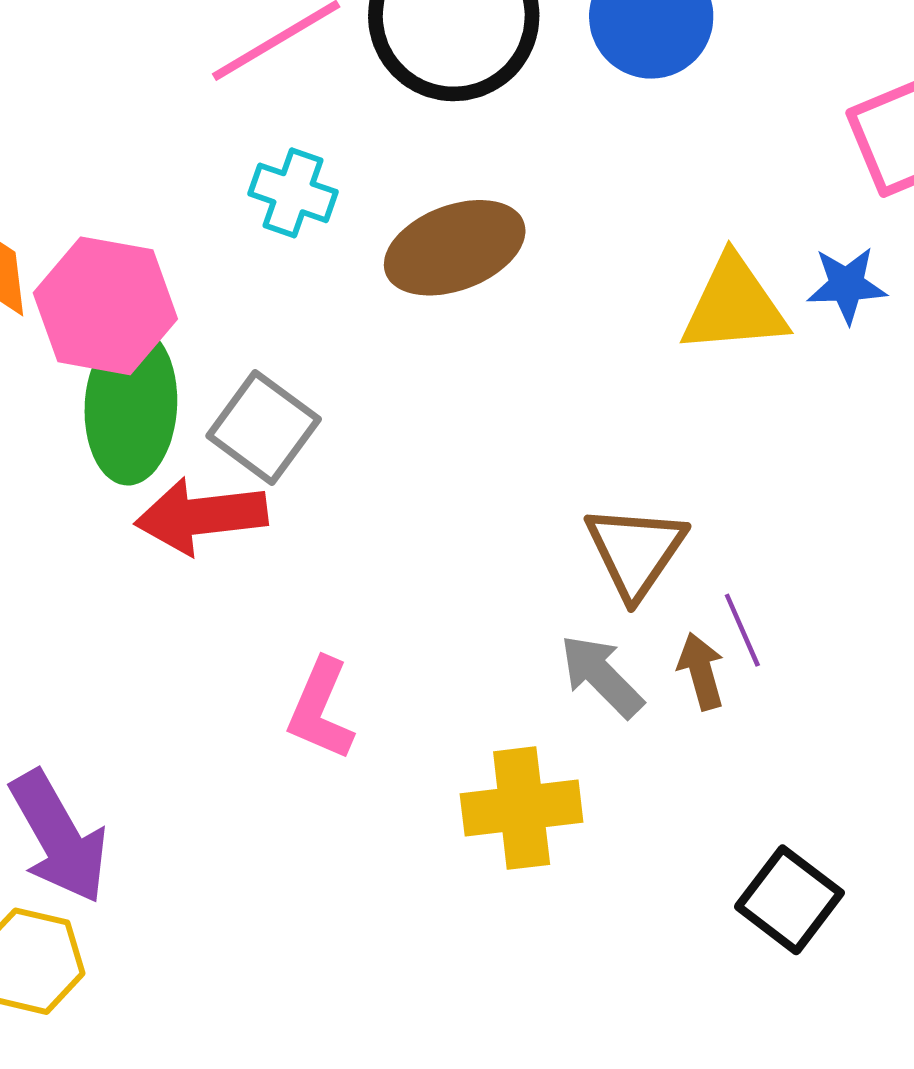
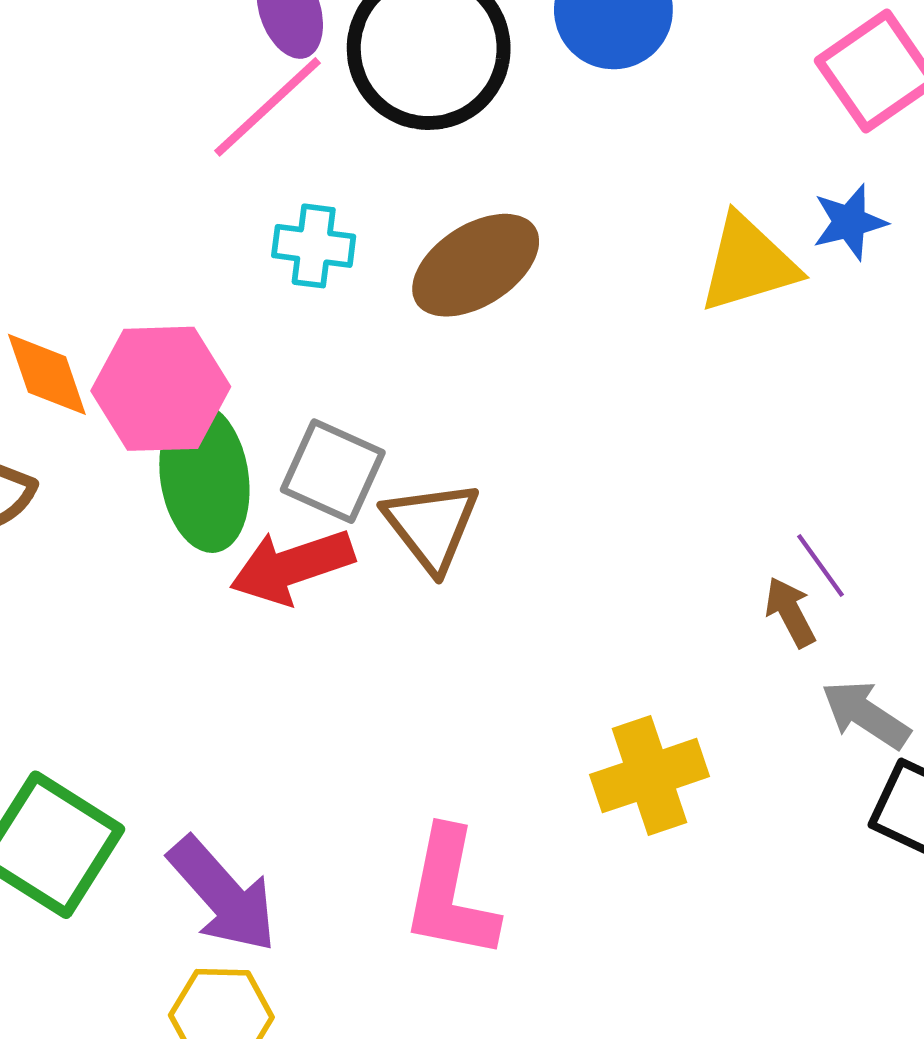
brown triangle: (635, 551) -> (431, 526), moved
gray arrow: (602, 676) -> (866, 714), moved
pink L-shape: (321, 709) -> (450, 894), moved, size x1.4

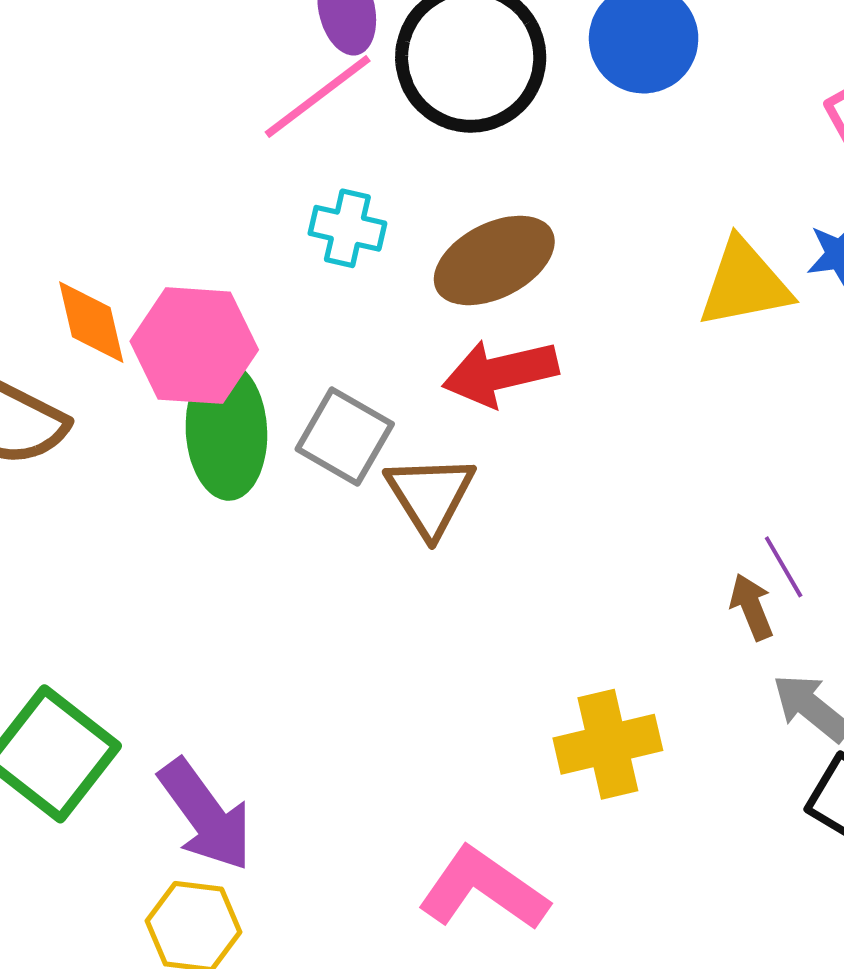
red arrow: (292, 566) -> (500, 373), moved
pink L-shape: (450, 894) -> (483, 889), moved, turned 108

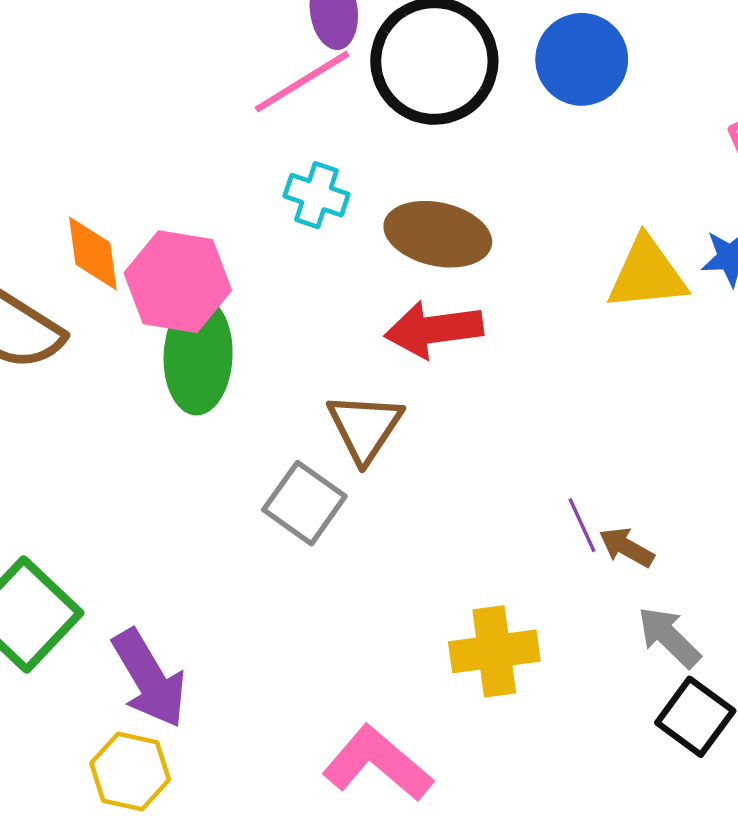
brown ellipse: (494, 260) -> (438, 234), turned 34
gray square: (345, 437) -> (304, 503), moved
purple line: (784, 567) -> (582, 525), moved
brown arrow: (752, 607) -> (627, 547), turned -44

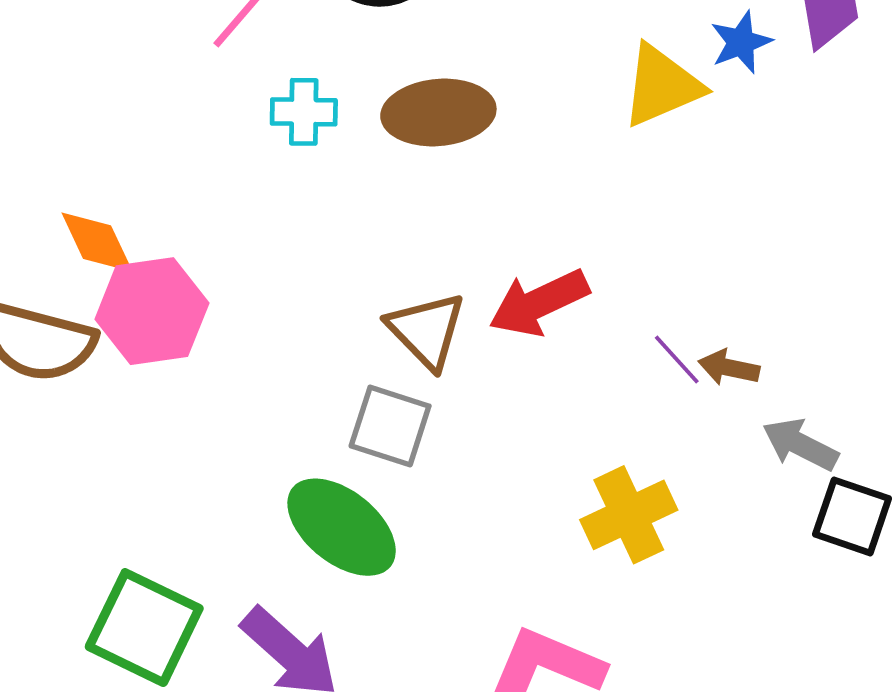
pink hexagon: (178, 282) -> (152, 311), moved
red arrow: (434, 329) -> (539, 303), moved
green ellipse: (198, 356) -> (342, 527), moved, turned -36

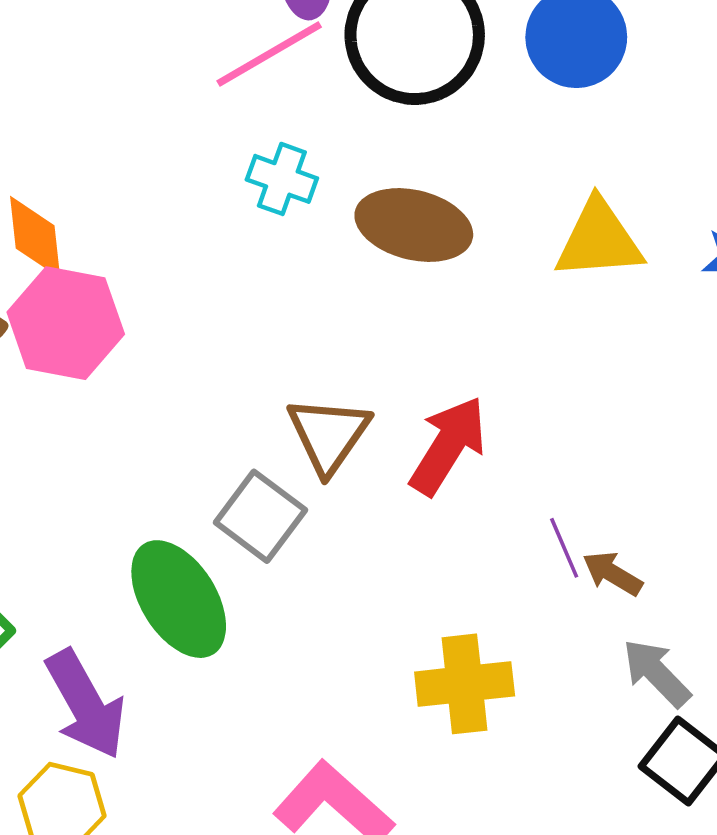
yellow triangle: (662, 86) -> (599, 240), moved
red arrow: (539, 303) -> (448, 446), turned 128

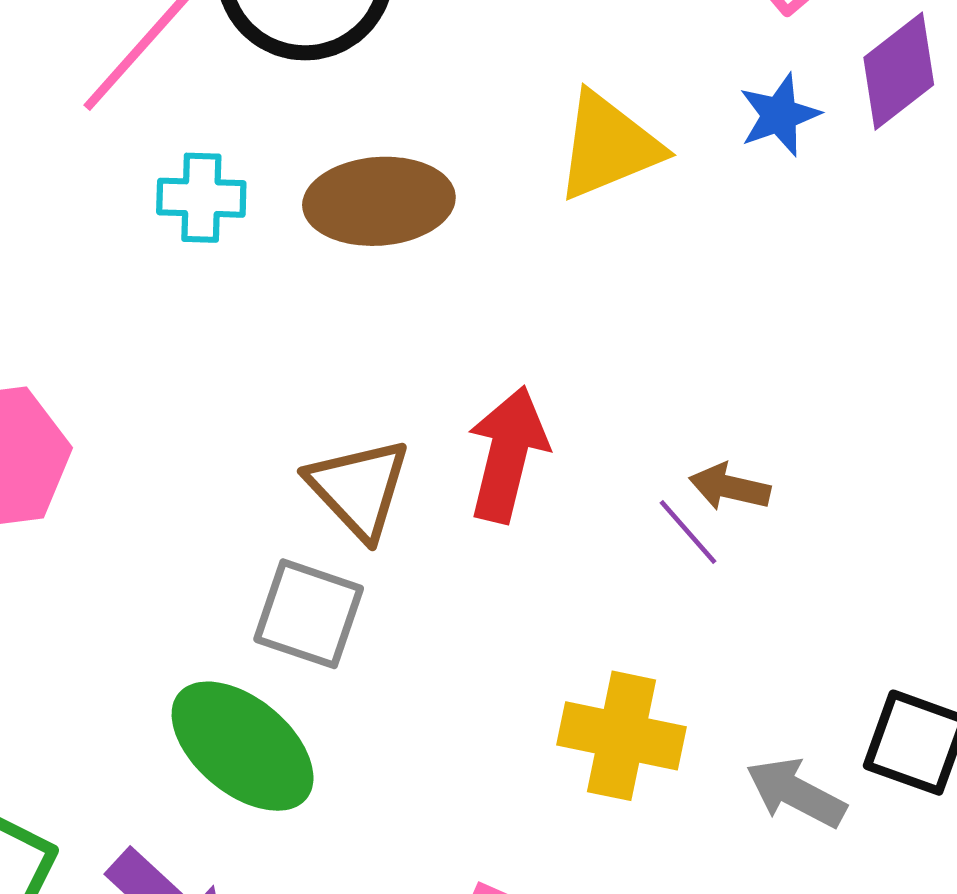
brown arrow: (612, 573) -> (730, 487), moved
gray arrow: (657, 673) -> (796, 793), moved
yellow cross: (465, 684) -> (622, 736), turned 36

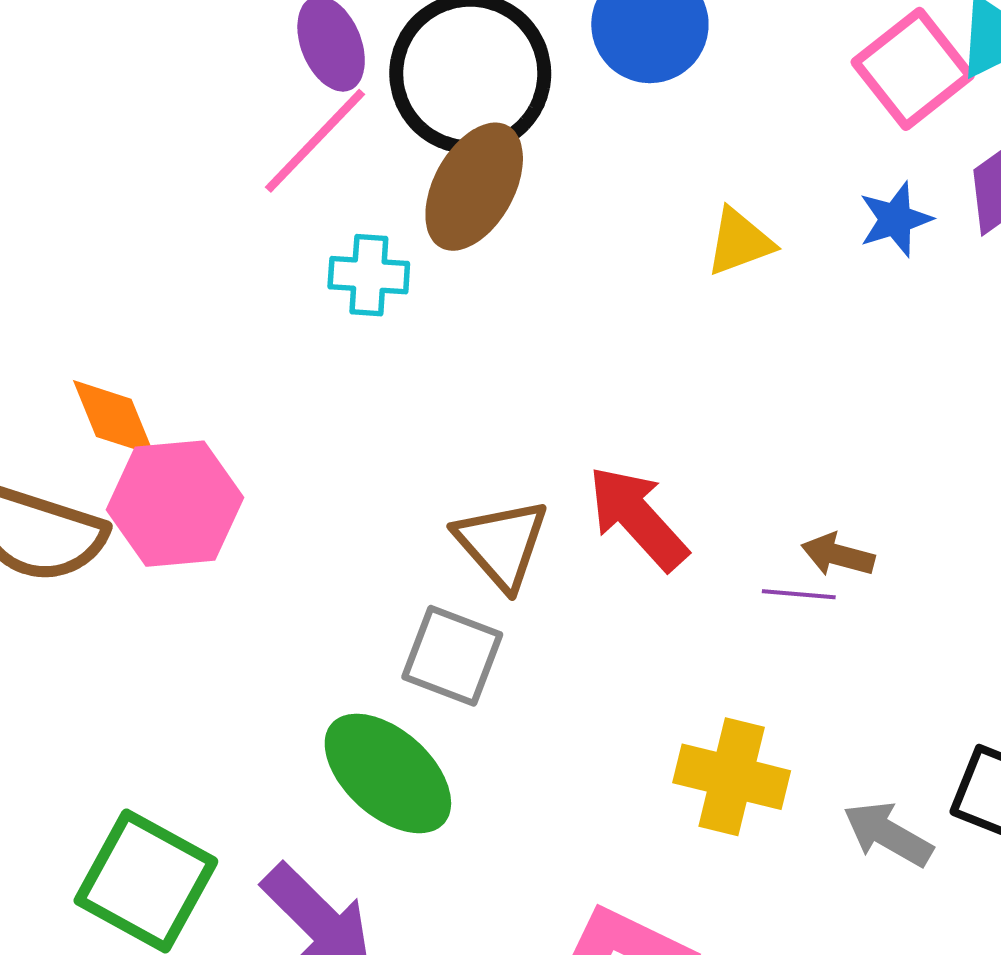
yellow triangle: (608, 146) -> (739, 242), size x0.7
brown ellipse: (379, 201) -> (474, 187), moved, turned -59
red arrow: (507, 454) -> (638, 518), turned -58
purple line: (688, 532) -> (799, 594), turned -46

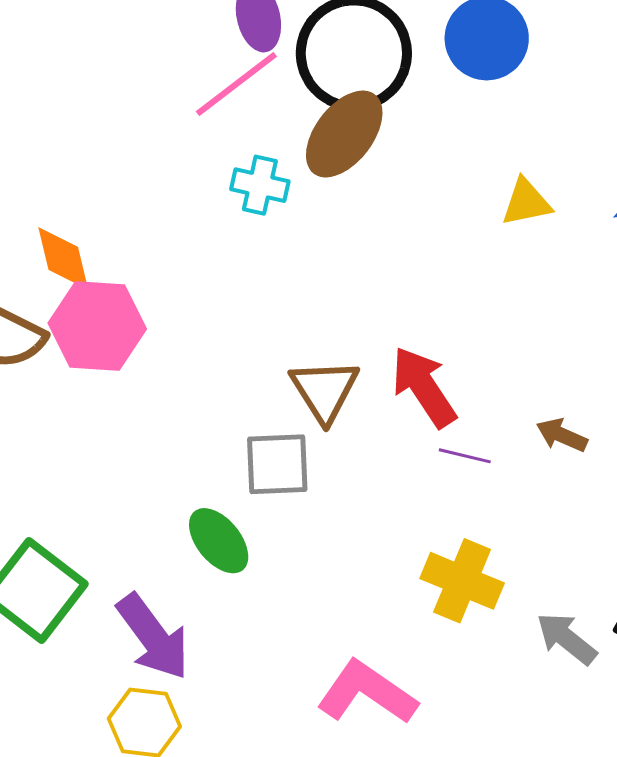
purple line: (799, 594) -> (465, 456), moved
gray square: (452, 656) -> (277, 464), turned -32
green ellipse: (388, 773) -> (219, 541), size x0.7

